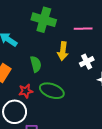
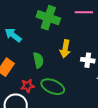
pink line: (83, 29) -> (84, 12), moved
white cross: (87, 62) -> (88, 60), turned 32

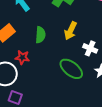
green ellipse: (53, 87) -> (71, 69), moved

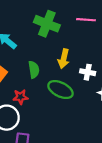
green ellipse: (71, 69) -> (60, 90), moved

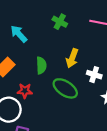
green cross: (47, 24) -> (60, 22), size x0.6

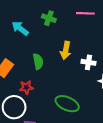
cyan arrow: (19, 34) -> (20, 28), moved
green ellipse: (65, 88) -> (67, 104), moved

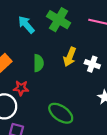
green cross: (49, 18) -> (59, 20), size x1.5
white cross: (88, 62) -> (92, 64), moved

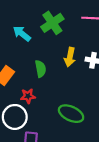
green cross: (59, 20) -> (52, 23), turned 35

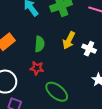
red star: (28, 96) -> (37, 68), moved

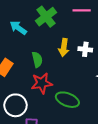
red star: (37, 68) -> (42, 83), size x1.5

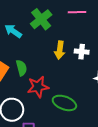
green semicircle: (37, 60) -> (21, 68), moved

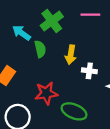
white cross: (82, 52) -> (89, 71), moved
green semicircle: (21, 68) -> (40, 49), moved

